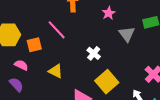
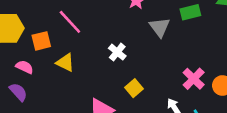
yellow triangle: (56, 71) -> (65, 63), moved
yellow square: (107, 82) -> (134, 88), size x0.6

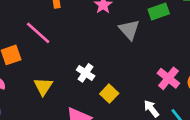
white cross: (117, 52) -> (86, 73), moved
yellow triangle: (65, 63) -> (43, 86), moved, turned 42

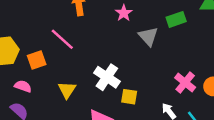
white cross: (86, 73) -> (107, 77), size x1.5
yellow square: (109, 94) -> (129, 97), turned -35

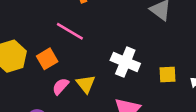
pink semicircle: (23, 86) -> (61, 86), moved, turned -56
yellow square: (129, 97) -> (167, 75), moved

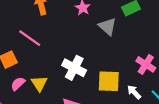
yellow square: (167, 75) -> (109, 81), size x1.5

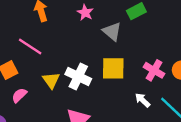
yellow square: (109, 81) -> (113, 68), moved
yellow triangle: (39, 83) -> (51, 80), moved

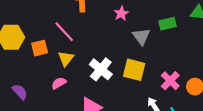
yellow triangle: (51, 80) -> (66, 59), moved
pink semicircle: (19, 95) -> (59, 83), moved

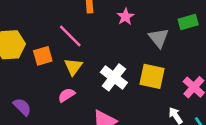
pink star: (121, 13) -> (125, 17), moved

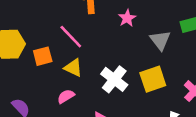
yellow triangle: (73, 67) -> (73, 68), turned -42
yellow square: (152, 76) -> (153, 79), turned -32

